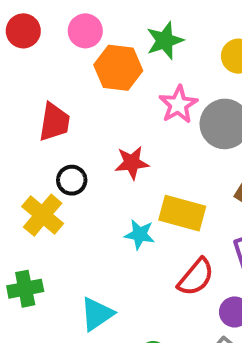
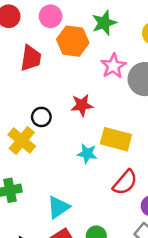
red trapezoid: (54, 122) -> (31, 58), moved

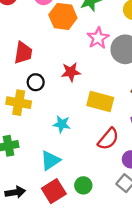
red trapezoid: (31, 58) -> (23, 53), moved
yellow cross: (22, 141) -> (19, 103), turned -30
cyan star: (87, 154) -> (62, 124), moved

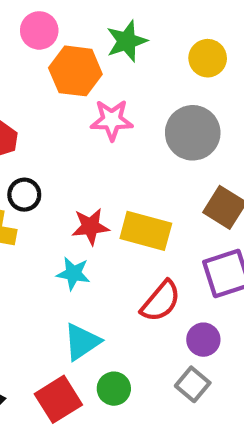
pink star: (98, 38) -> (112, 120), moved, turned 30
red star: (71, 72) -> (90, 227), moved
cyan triangle: (50, 160) -> (82, 342), moved

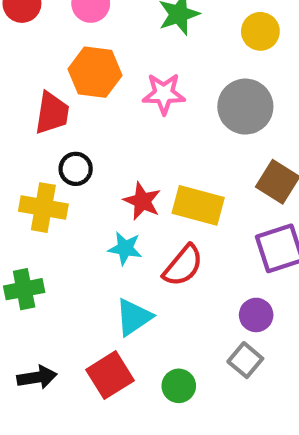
orange hexagon: (75, 71) -> (95, 72), moved
red star: (90, 227) -> (142, 201), turned 30
red semicircle: (161, 301) -> (183, 266), moved
green circle: (114, 389) -> (179, 386), moved

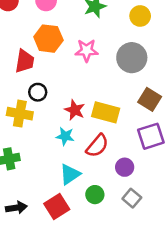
purple circle: (256, 315) -> (125, 167), moved
green circle: (179, 386) -> (95, 195), moved

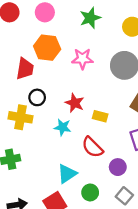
red star: (75, 110) -> (75, 103), moved
yellow rectangle: (106, 112) -> (100, 116), size x0.6
cyan star: (65, 136) -> (63, 127), moved
red semicircle: (97, 146) -> (92, 147), turned 95

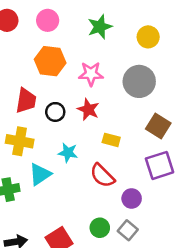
red trapezoid: (25, 69) -> (26, 101), moved
black circle: (37, 97) -> (55, 112), moved
red star: (75, 103) -> (88, 109), moved
cyan triangle: (67, 174) -> (40, 174), moved
gray square: (124, 196) -> (128, 230), moved

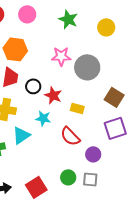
green star: (100, 27) -> (68, 19), turned -30
orange hexagon: (50, 61) -> (15, 49), moved
gray circle: (139, 81) -> (87, 67), moved
red star: (88, 109) -> (53, 95), moved
gray square: (128, 230) -> (90, 179), turned -35

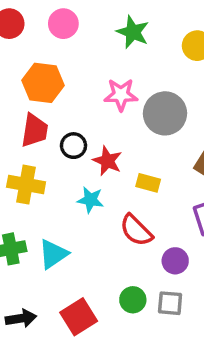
cyan triangle: (21, 135) -> (53, 254), moved

